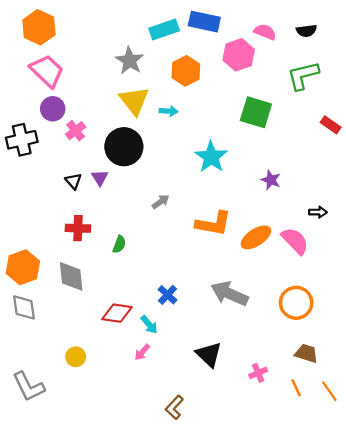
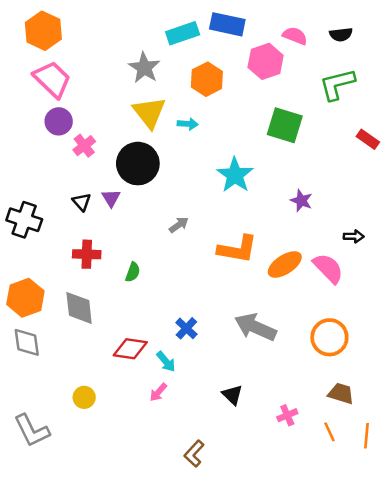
black cross: (22, 140) -> (24, 220), moved, turned 32
black triangle: (209, 354) -> (232, 395), size x0.7
orange line: (329, 391) -> (367, 436), turned 40

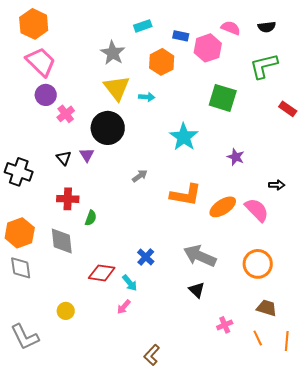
blue rectangle: (227, 24) -> (181, 36), moved, size x0.6
cyan rectangle: (183, 33) -> (143, 26), size x0.7
green semicircle: (133, 272) -> (91, 218), moved
black triangle: (232, 395) -> (197, 290), moved

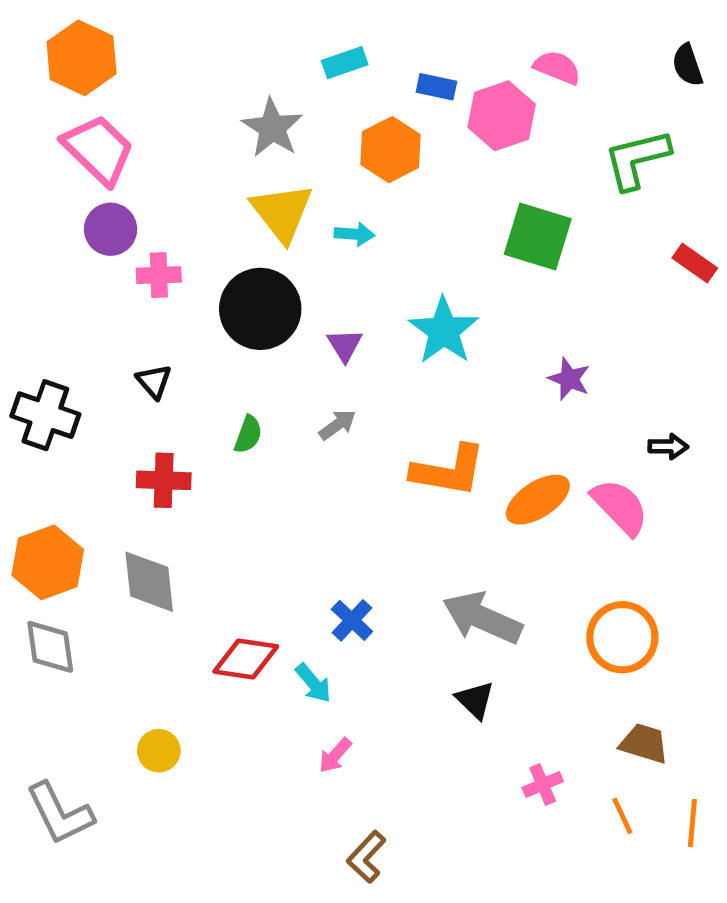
black semicircle: (267, 27) -> (688, 65), moved, turned 78
pink cross: (66, 114) -> (159, 275), turned 36
purple triangle: (87, 155) -> (345, 345), moved
green semicircle: (91, 218) -> (248, 434), moved
pink arrow: (124, 307) -> (335, 756), moved

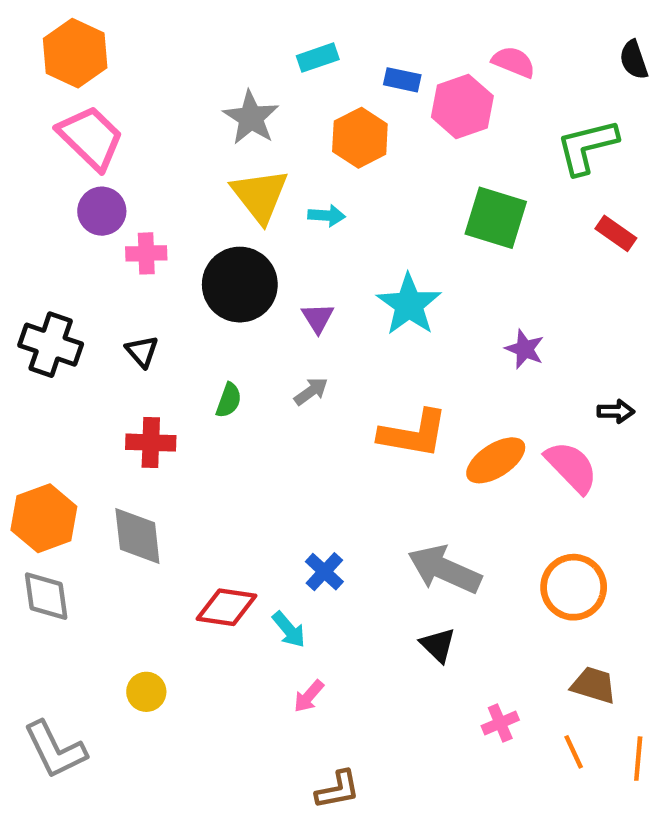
red rectangle: (695, 263) -> (616, 233), moved
black cross: (45, 415) -> (51, 345), moved
brown L-shape: (366, 857) -> (338, 790), turned -144

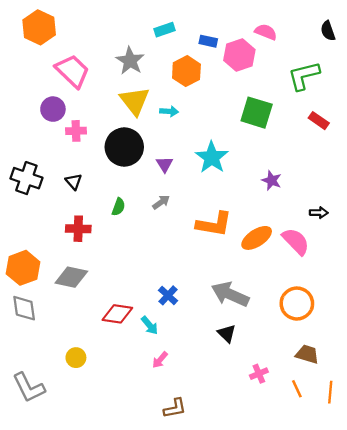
pink trapezoid: (91, 138) -> (72, 71), moved
gray diamond: (137, 536) -> (71, 277), turned -72

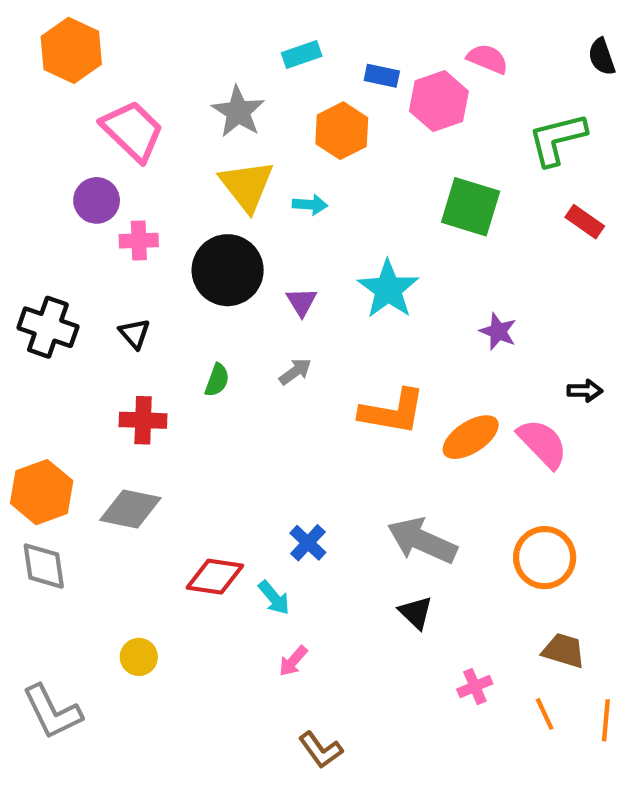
brown L-shape: (175, 408) -> (321, 750), turned 65

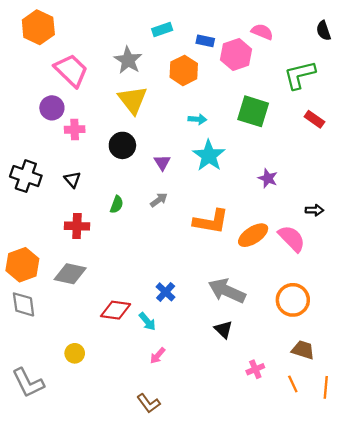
cyan arrow: (310, 205) -> (197, 119), moved
black circle: (228, 270) -> (122, 145), size x0.7
brown L-shape: (321, 750) -> (149, 403), moved

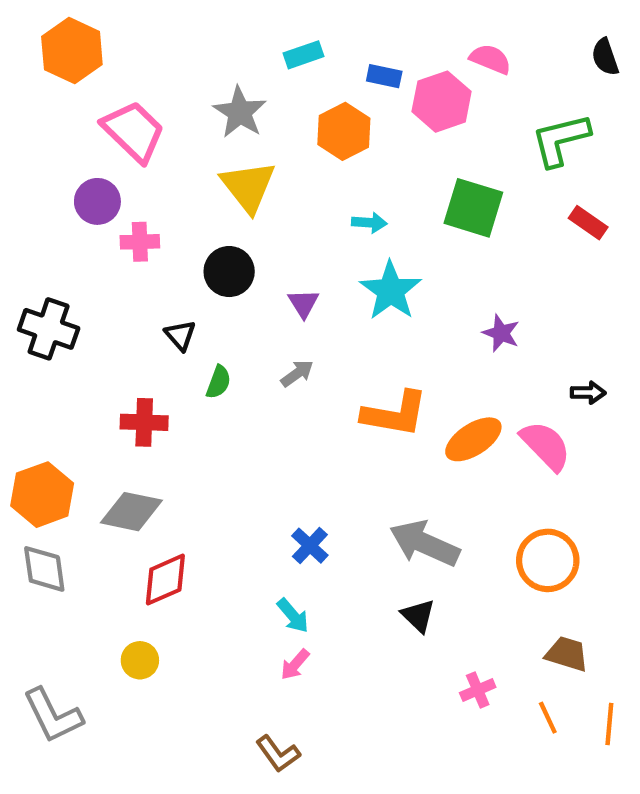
black triangle: (72, 179) -> (180, 335), moved
red diamond: (116, 310) -> (165, 580), moved, turned -32
cyan arrow: (147, 321) -> (293, 616), moved

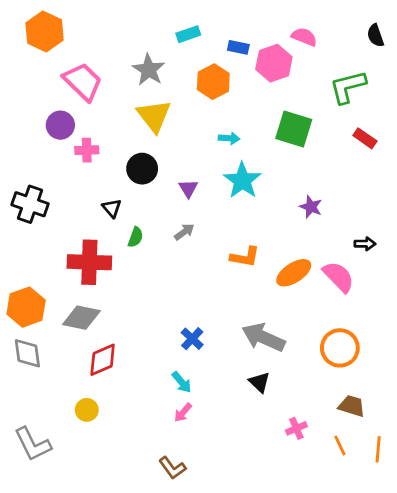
orange L-shape: (395, 414) -> (245, 257), size x0.7
red cross: (144, 422) -> (89, 262), size x1.5

